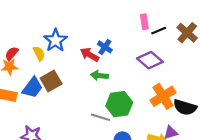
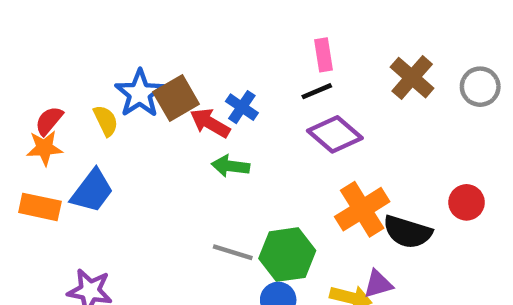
black line: (159, 31) -> (317, 91), moved
brown square: (51, 81) -> (176, 98), moved
green hexagon: (119, 104) -> (287, 255), moved

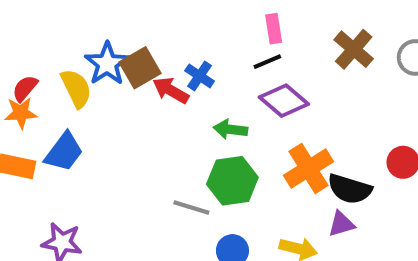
yellow semicircle: (106, 121) -> (76, 88), size x1.4
green arrow: (231, 166) -> (230, 129), moved
green hexagon: (287, 255) -> (232, 181), moved
purple triangle: (378, 284) -> (341, 224), moved

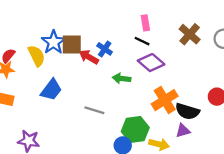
black line: (267, 62) -> (142, 41), turned 49
brown square: (140, 68) -> (72, 44), turned 30
blue trapezoid: (64, 152) -> (51, 90), moved
green hexagon: (232, 181) -> (135, 130), moved
gray line: (191, 207) -> (94, 110), moved

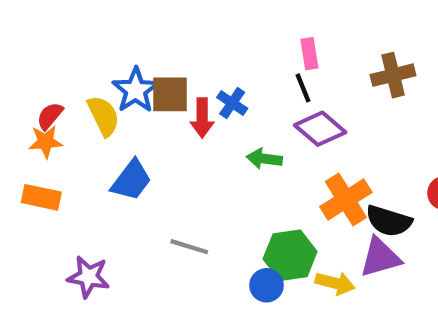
brown cross: (190, 34) -> (393, 75), turned 35
black line: (142, 41) -> (303, 88), turned 42
red arrow: (89, 57) -> (202, 118), turned -120
gray line: (94, 110) -> (189, 247), moved
purple triangle: (183, 131) -> (380, 257), size x1.5

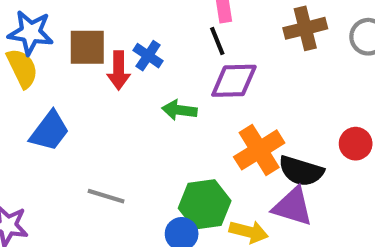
blue star: (136, 90) -> (31, 33), moved, turned -30
purple diamond: (320, 129) -> (234, 81), turned -42
purple triangle: (380, 257) -> (293, 207), turned 33

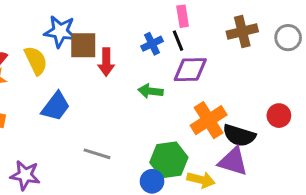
blue star: (31, 33) -> (60, 31), moved
blue cross: (148, 56) -> (152, 44), moved, turned 30

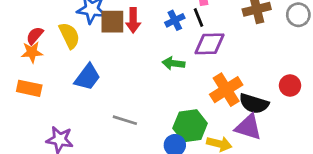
red arrow: (106, 62) -> (133, 20), moved

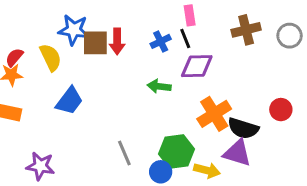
gray line: (125, 120) -> (124, 153), moved, turned 50

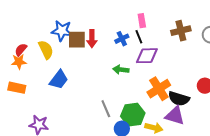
gray line: (124, 153) -> (106, 109), moved

